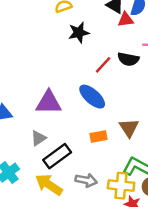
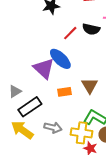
purple triangle: (49, 103) -> (44, 68), moved, turned 40

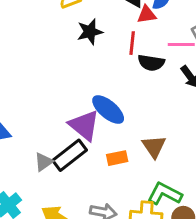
red line: (70, 33) -> (132, 43), moved, turned -35
black rectangle: (30, 107) -> (70, 155), moved

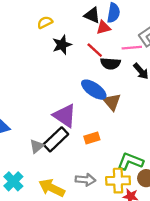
red line: (132, 43) -> (95, 50), turned -48
blue ellipse: (108, 110) -> (94, 90), moved
brown triangle: (154, 147) -> (112, 102), moved

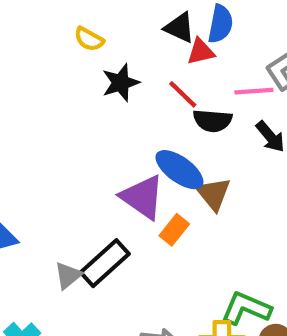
yellow semicircle: (45, 22) -> (89, 39), turned -126
purple triangle: (65, 116) -> (142, 197), moved
orange rectangle: (92, 138) -> (174, 230), moved, turned -35

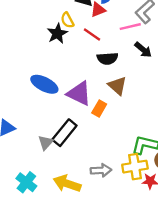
yellow semicircle: (89, 39) -> (67, 20), moved, turned 42
black semicircle: (213, 121) -> (107, 58), moved
blue ellipse: (179, 170) -> (44, 84), moved

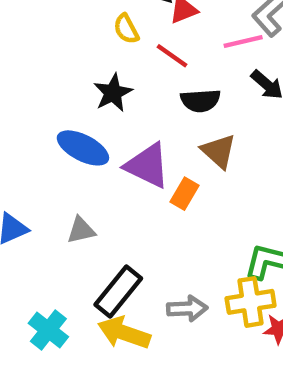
black star: (57, 33) -> (113, 93), moved
black rectangle: (64, 133) -> (118, 291), moved
gray triangle: (46, 143) -> (81, 230), moved, turned 35

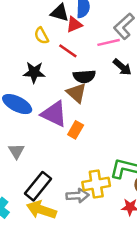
black star: (113, 93) -> (34, 72), turned 30
brown triangle: (219, 151) -> (76, 93), moved
gray triangle: (81, 230) -> (16, 151), turned -48
yellow cross: (251, 302) -> (96, 184), moved

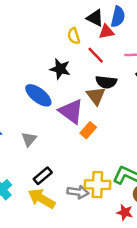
black rectangle: (38, 186) -> (43, 176), size x0.7

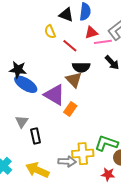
red triangle: (106, 32) -> (91, 32), moved
black star: (60, 69) -> (18, 70), moved
black rectangle: (43, 176) -> (36, 136), moved, turned -56

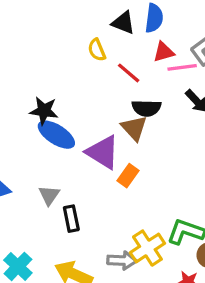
yellow cross: (83, 154) -> (147, 248), turned -30

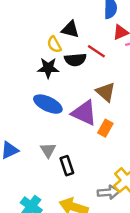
black triangle: (123, 23) -> (70, 29), moved
yellow semicircle: (97, 50) -> (54, 45), moved
black semicircle: (146, 108) -> (75, 60), moved
black star: (44, 111) -> (48, 68), moved

